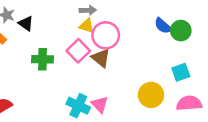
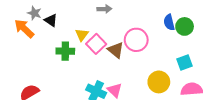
yellow triangle: (87, 26) -> (82, 35), moved, turned 48
blue semicircle: (163, 26) -> (169, 22), turned 35
pink circle: (106, 35) -> (136, 40), moved

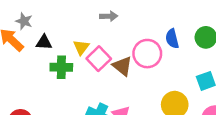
black triangle: (51, 20) -> (44, 42), moved, turned -32
blue semicircle: (169, 22) -> (172, 39), moved

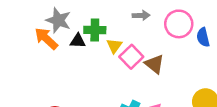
gray star: (24, 21) -> (58, 20), size x1.5
pink circle: (147, 54) -> (179, 24), moved
green cross: (61, 67) -> (95, 30), moved

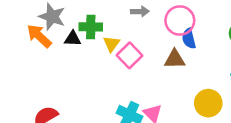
blue semicircle: (203, 37) -> (189, 39), moved
brown triangle: (154, 64) -> (175, 59), moved, turned -40

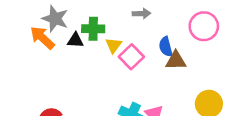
pink circle: (180, 20) -> (204, 26), moved
blue semicircle: (189, 39) -> (166, 47), moved

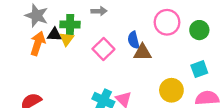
gray arrow: (142, 14) -> (99, 11), moved
orange arrow: (42, 38) -> (38, 43), moved, turned 65
yellow triangle: (114, 45) -> (67, 39), moved

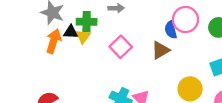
blue semicircle: (134, 40) -> (171, 30), moved
brown triangle: (142, 52) -> (160, 50), turned -30

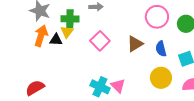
blue semicircle: (171, 30) -> (161, 49), moved
black triangle: (71, 32) -> (56, 40), moved

